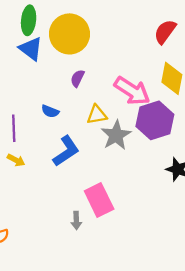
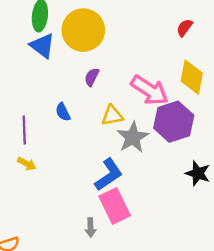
red semicircle: (165, 32) -> (184, 28), size x0.7
blue semicircle: (50, 111) -> (63, 112), turned 42
blue L-shape: (66, 151) -> (109, 175), moved

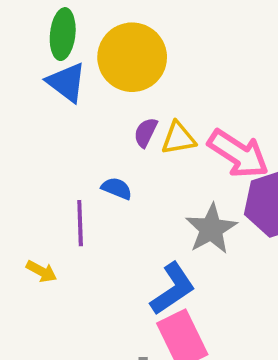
blue semicircle: (63, 112) -> (117, 188), moved, turned 138
yellow triangle: (112, 116) -> (178, 138), moved
purple line: (24, 130) -> (80, 223), moved

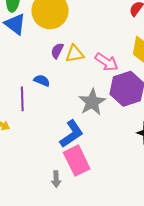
pink arrow: (238, 154) -> (106, 62), size x0.7

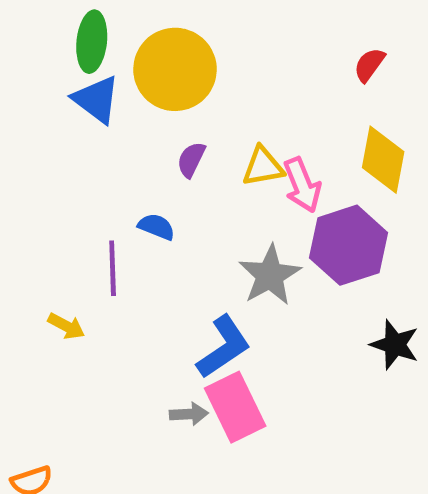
yellow triangle: (75, 54) -> (263, 167), moved
pink arrow: (106, 62) -> (302, 185), turned 35
gray arrow: (56, 179) -> (189, 414), moved, turned -91

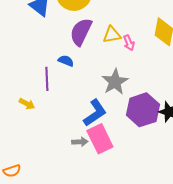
purple semicircle: (191, 160) -> (81, 32), size x1.8
pink arrow: (302, 185) -> (129, 43), size x0.7
purple hexagon: (348, 245) -> (143, 110), moved

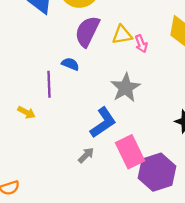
purple hexagon: (143, 110) -> (157, 172), moved
pink rectangle: (100, 139) -> (130, 152), moved
gray arrow: (80, 142) -> (86, 155), turned -42

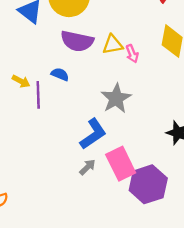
purple semicircle: (87, 31) -> (77, 41), turned -104
yellow arrow: (26, 112) -> (21, 81), moved
gray arrow: (86, 155) -> (87, 167), moved

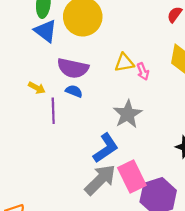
purple semicircle: (77, 41) -> (73, 68), moved
yellow arrow: (21, 81) -> (37, 88), moved
gray arrow: (87, 167) -> (100, 180), size x2.0

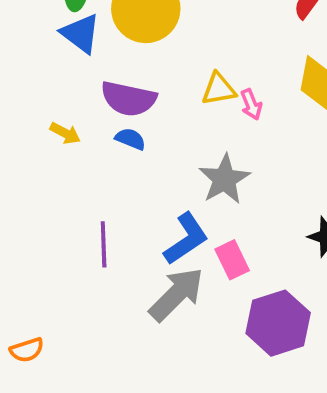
purple line: (53, 111) -> (104, 244), moved
pink rectangle: (132, 176) -> (232, 260), moved, size x0.7

